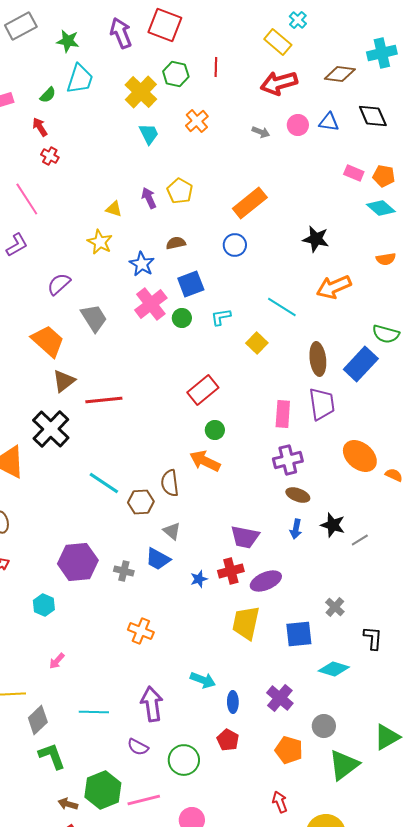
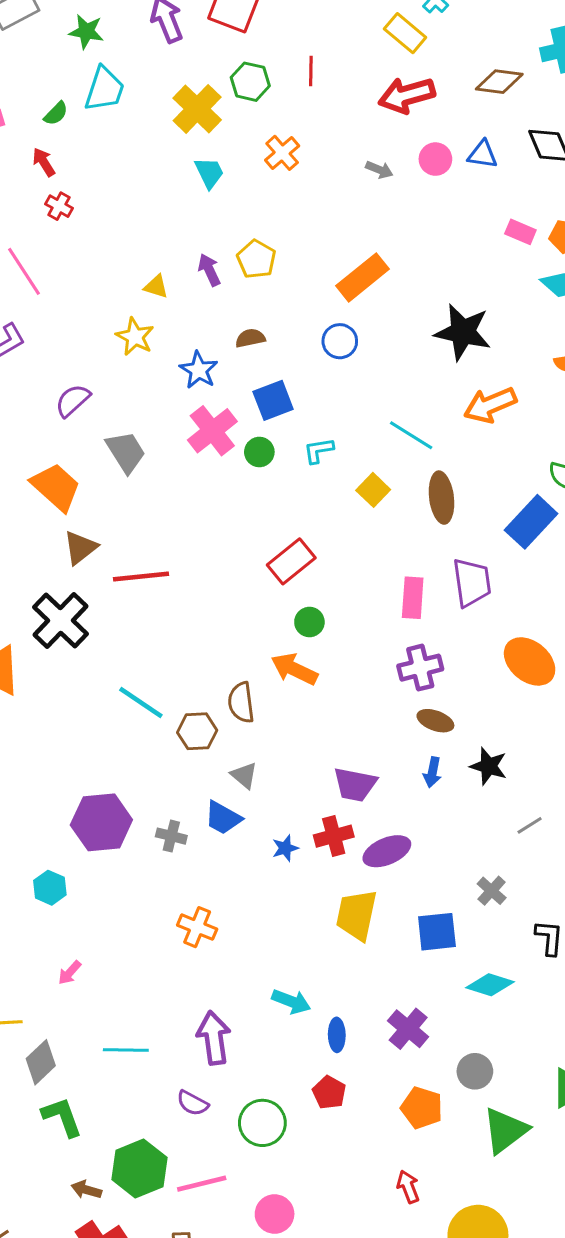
black star: (316, 239) -> (463, 332), size x1.4
brown ellipse: (318, 359) -> (442, 498), moved
gray line: (360, 540) -> (530, 825), moved

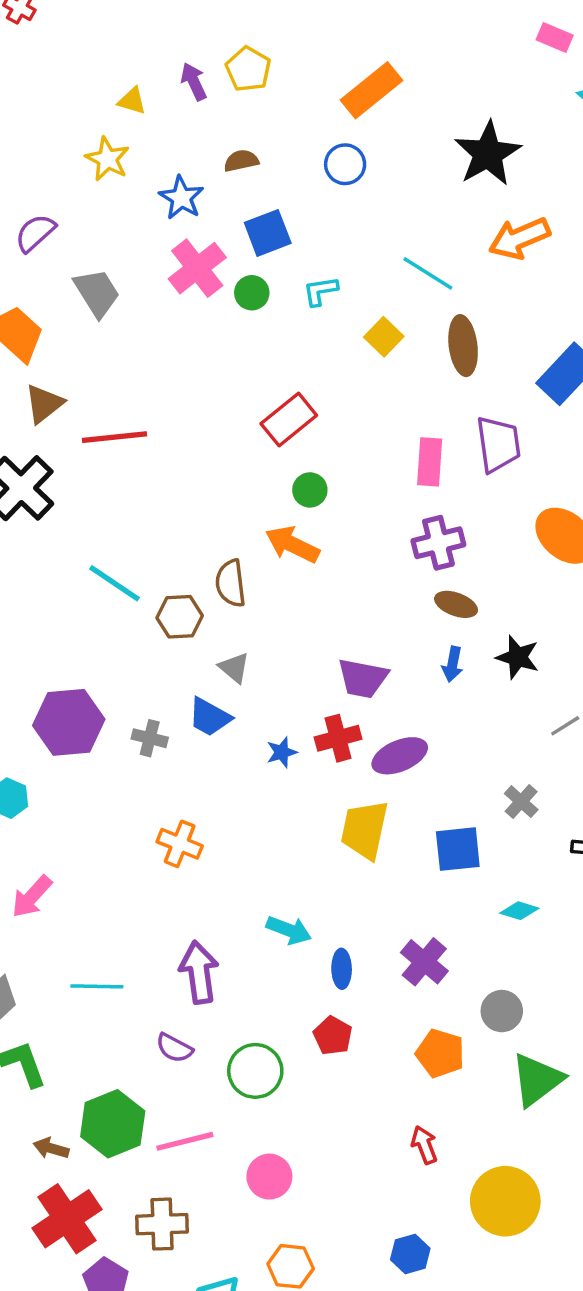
black star: (463, 332) -> (488, 154), turned 30
pink arrow: (70, 973) -> (32, 897), size x1.5
cyan diamond: (490, 985) -> (519, 911), size x0.7

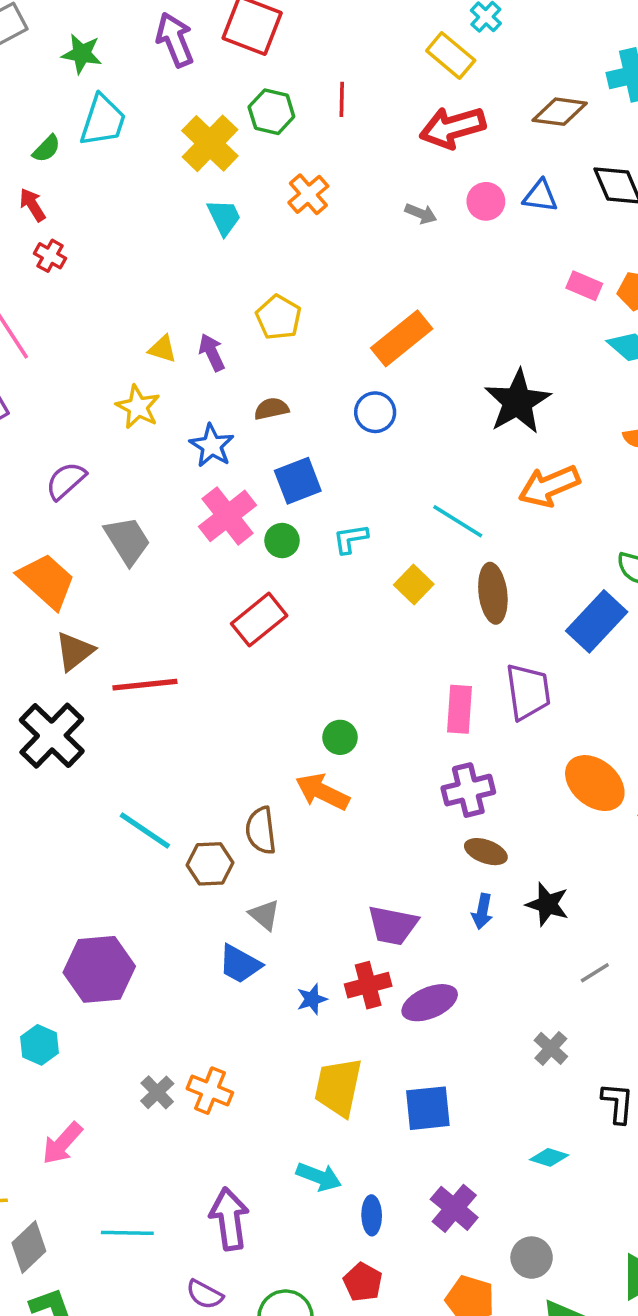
purple arrow: (194, 82) -> (212, 352), moved
red rectangle: (289, 420) -> (259, 620), moved
gray cross: (150, 738) -> (157, 1092), moved, turned 32
yellow trapezoid: (364, 830) -> (338, 1087), moved
blue square: (458, 849) -> (428, 1108), moved

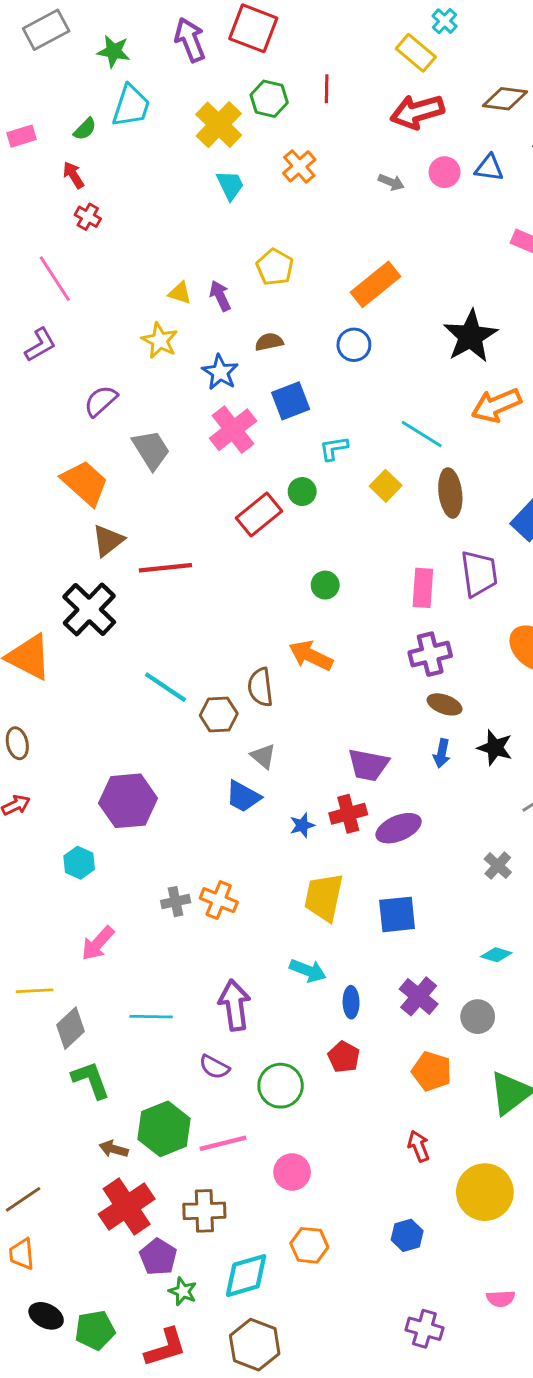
green circle: (282, 541) -> (302, 492), moved
green circle: (340, 737) -> (325, 585), moved
gray cross: (157, 1092) -> (176, 902), turned 32
gray circle: (532, 1258) -> (478, 1017), moved

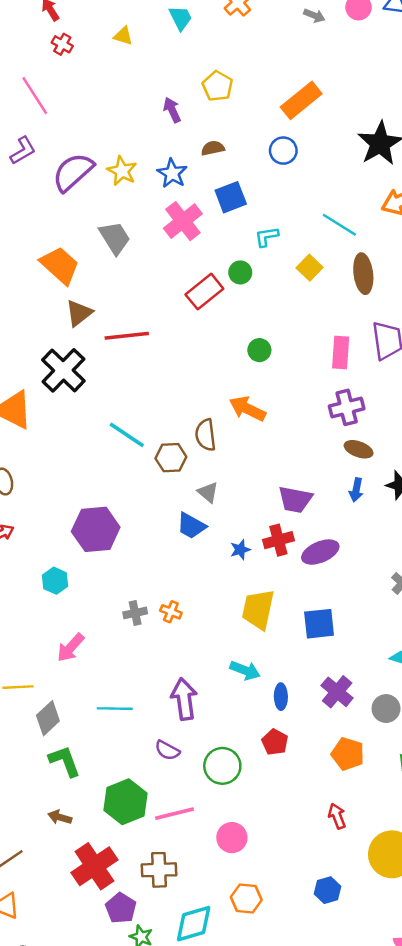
yellow triangle: (180, 293) -> (123, 36), moved
yellow star: (160, 340) -> (122, 171), moved
purple semicircle: (101, 401) -> (73, 172), moved, size x1.5
orange cross: (219, 900) -> (171, 612), size x0.7
brown arrow: (114, 1149) -> (60, 817), moved

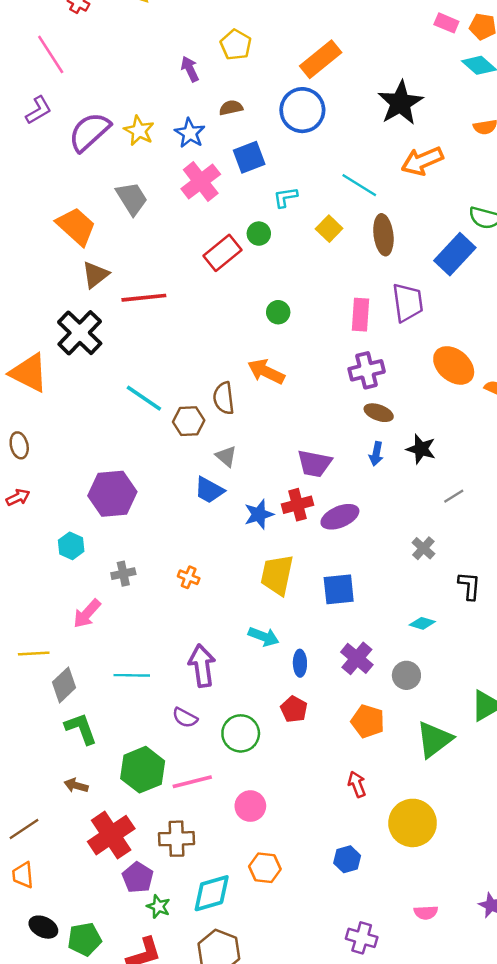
blue circle: (283, 151) -> (302, 110), size x1.6
blue star: (240, 550) -> (259, 514), size x1.4
gray cross: (135, 613) -> (123, 574), moved

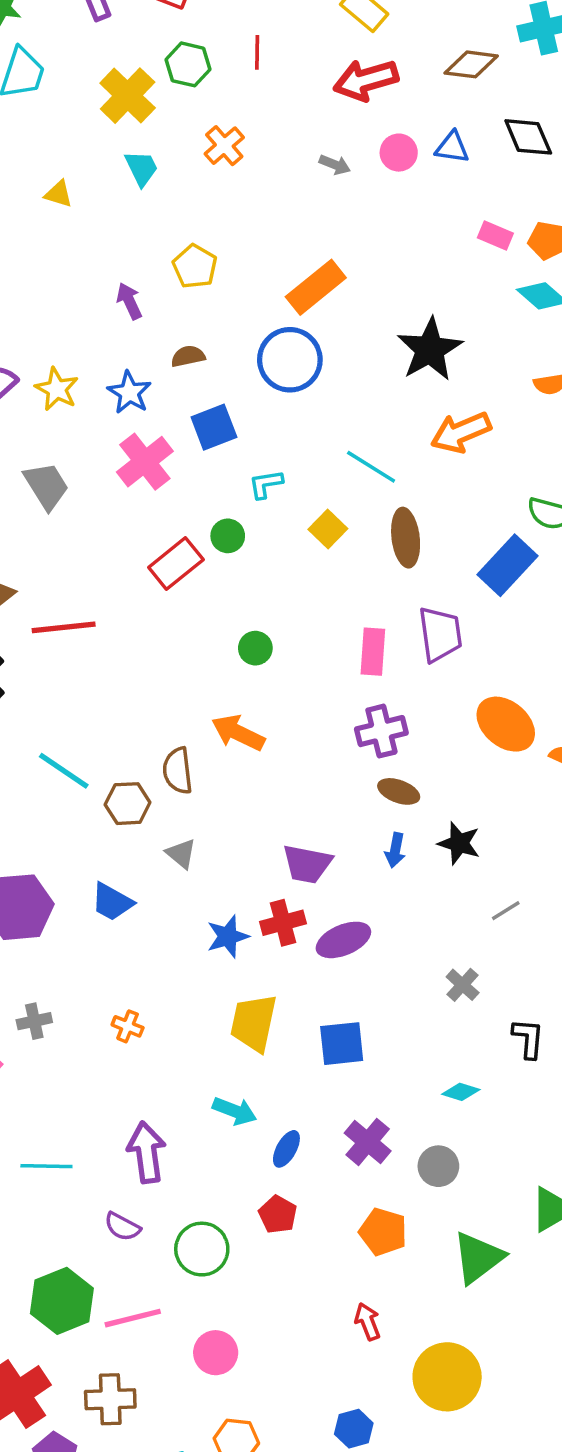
blue trapezoid: (209, 490) -> (112, 902), moved
blue ellipse: (300, 663) -> (286, 1149), turned 30

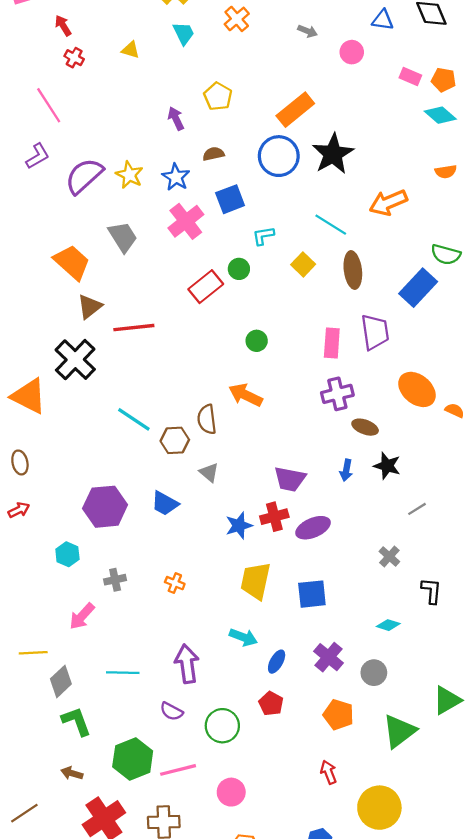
pink circle: (399, 153) -> (352, 52), moved
black star: (430, 349) -> (333, 154), moved
brown ellipse: (399, 791) -> (365, 427), moved

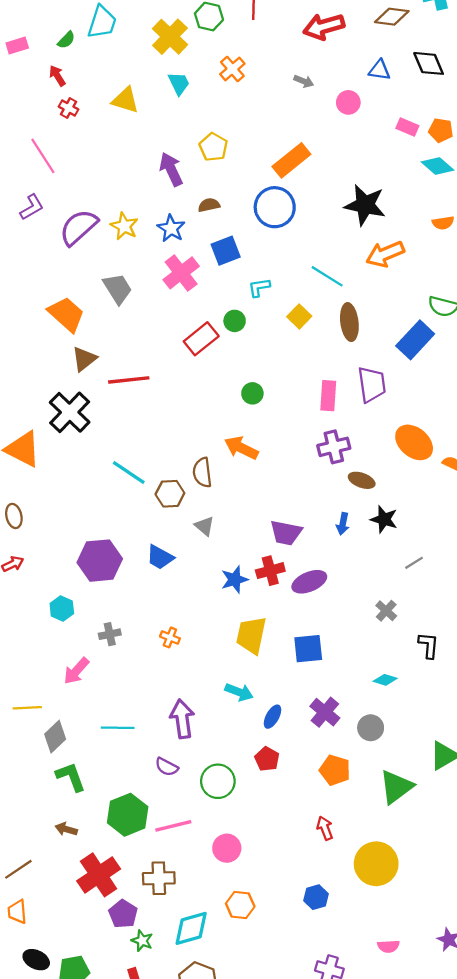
yellow triangle: (131, 50) -> (125, 100), size x1.5
purple arrow: (176, 118) -> (171, 169), size x1.4
black star: (333, 154) -> (365, 205), moved, turned -30

